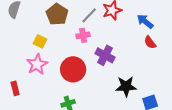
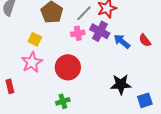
blue arrow: (145, 21) -> (122, 41), moved
purple cross: (105, 55) -> (100, 31), moved

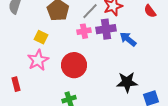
purple cross: (100, 31) -> (106, 29), turned -36
red semicircle: (145, 40) -> (150, 11), moved

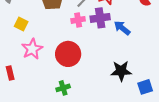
yellow square: (41, 37) -> (21, 24), moved

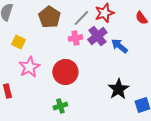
purple cross: (100, 18) -> (97, 36), turned -30
black star: (121, 71) -> (118, 89), turned -30

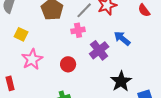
purple cross: (97, 36) -> (99, 50), moved
red circle: (65, 72) -> (68, 64), size x0.6

